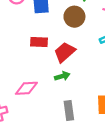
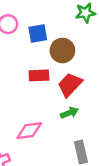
brown circle: (74, 17) -> (62, 50), moved

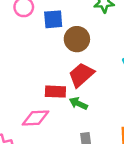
red rectangle: (39, 75) -> (55, 92), moved
green arrow: (69, 113) -> (78, 103), turned -138

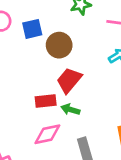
pink diamond: (35, 118) -> (47, 134), moved

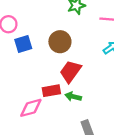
blue square: (32, 29) -> (23, 44), moved
pink diamond: (47, 134) -> (31, 108), moved

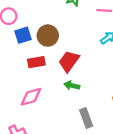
brown circle: (60, 42) -> (48, 36), moved
red rectangle: (51, 91) -> (36, 62), moved

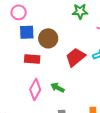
red trapezoid: (69, 61) -> (76, 57), moved
pink diamond: (31, 97) -> (35, 89), moved, turned -60

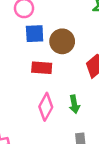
green arrow: (57, 88) -> (74, 104), turned -128

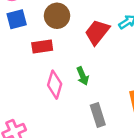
blue square: (35, 34) -> (17, 19), moved

